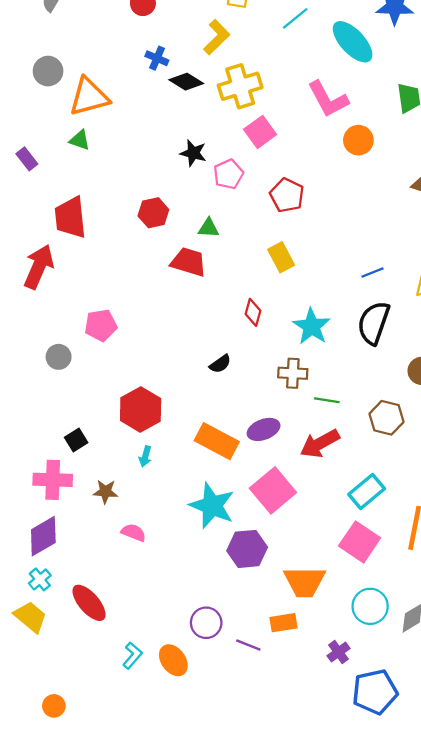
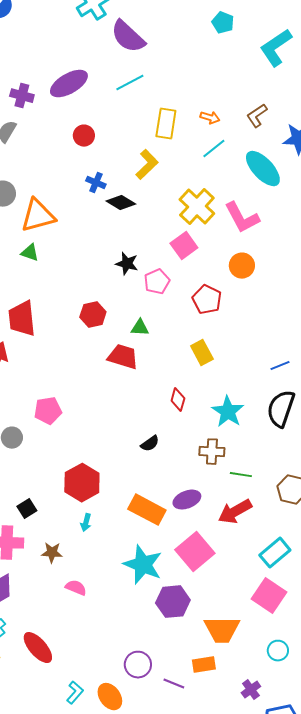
yellow cross: (240, 86) -> (197, 207), moved, turned -30
orange circle: (358, 140) -> (242, 266), moved
cyan circle: (370, 606) -> (278, 651), size x0.7

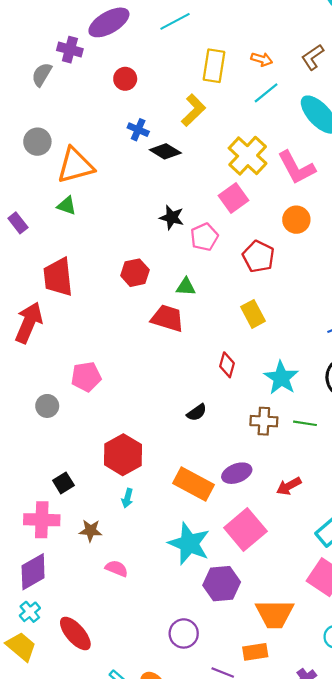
purple cross: (22, 96) -> (70, 50), moved
green line: (241, 475) -> (305, 423), moved
red arrow: (235, 512) -> (289, 486), size x0.7
purple circle: (138, 665) -> (184, 633), moved

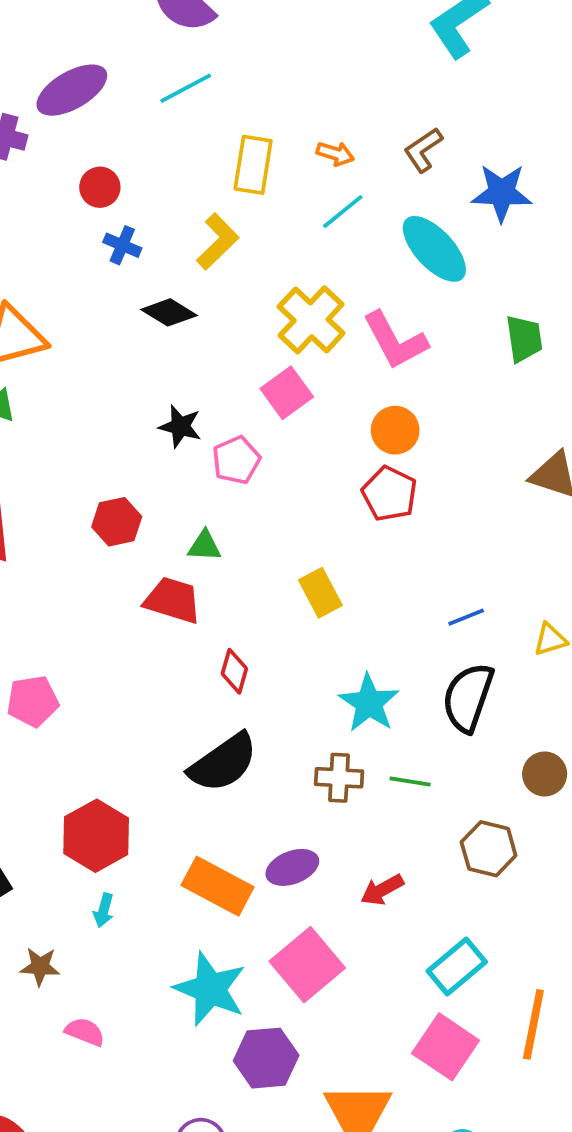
blue cross: (138, 130) -> (122, 245), moved
red pentagon: (258, 256) -> (390, 494), moved
red diamond: (227, 365) -> (234, 671), moved
black semicircle: (197, 412) -> (223, 763), size x2.0

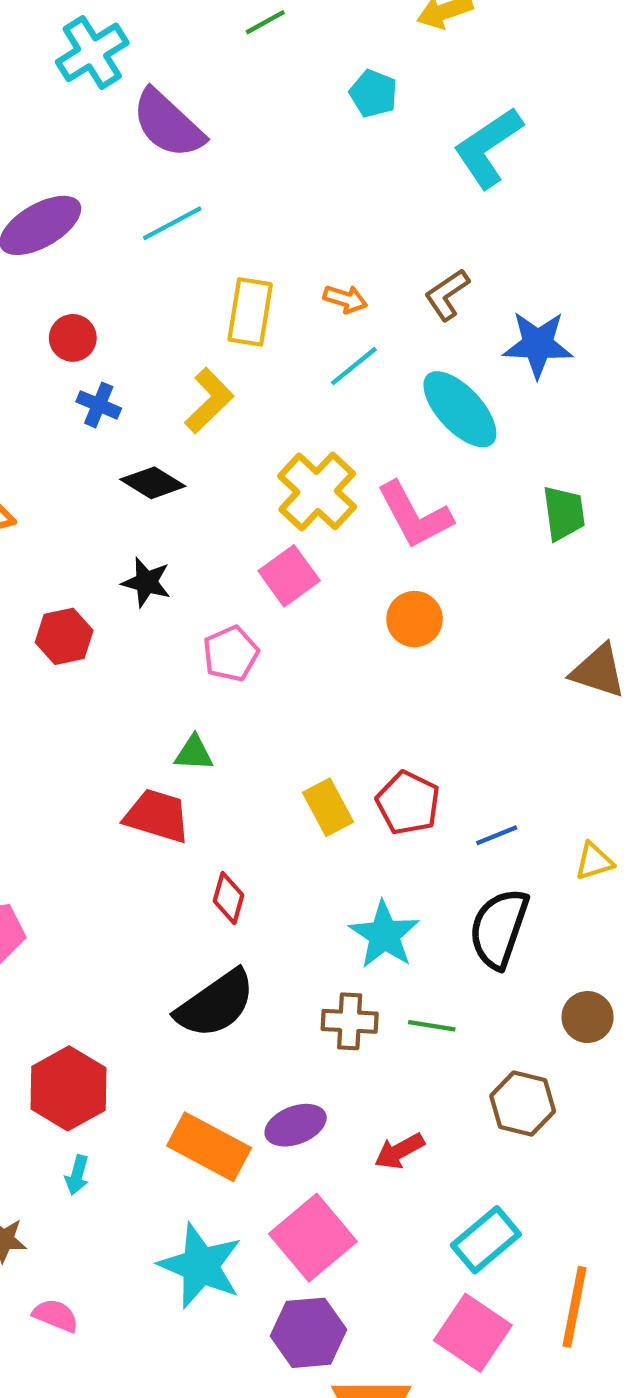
black star: (180, 426) -> (146, 582), moved
red pentagon: (390, 494) -> (408, 803), moved
red hexagon: (117, 522) -> (64, 636), moved
purple hexagon: (266, 1058) -> (309, 1333), moved

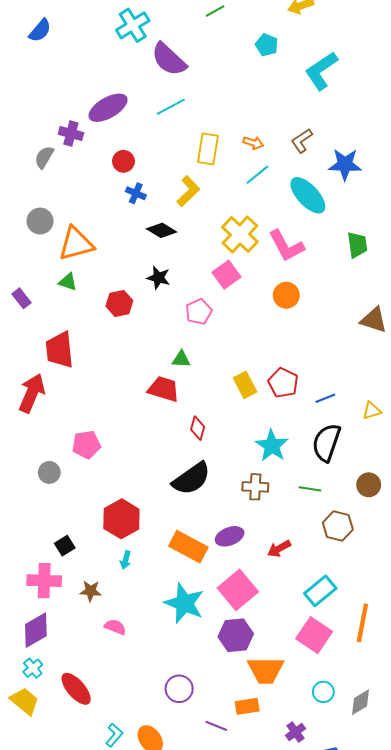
green line: (432, 1026) -> (310, 489), moved

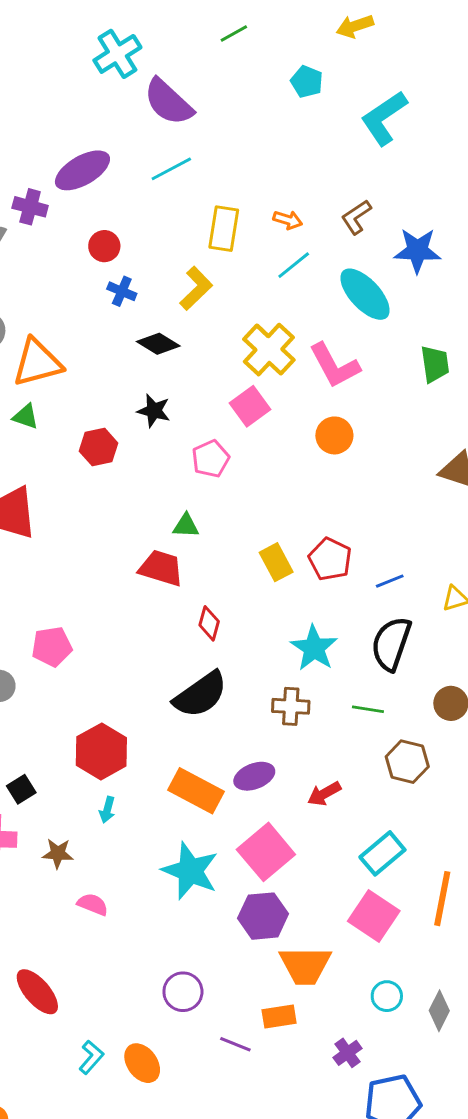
gray diamond: (360, 702) -> (439, 1011), turned -32

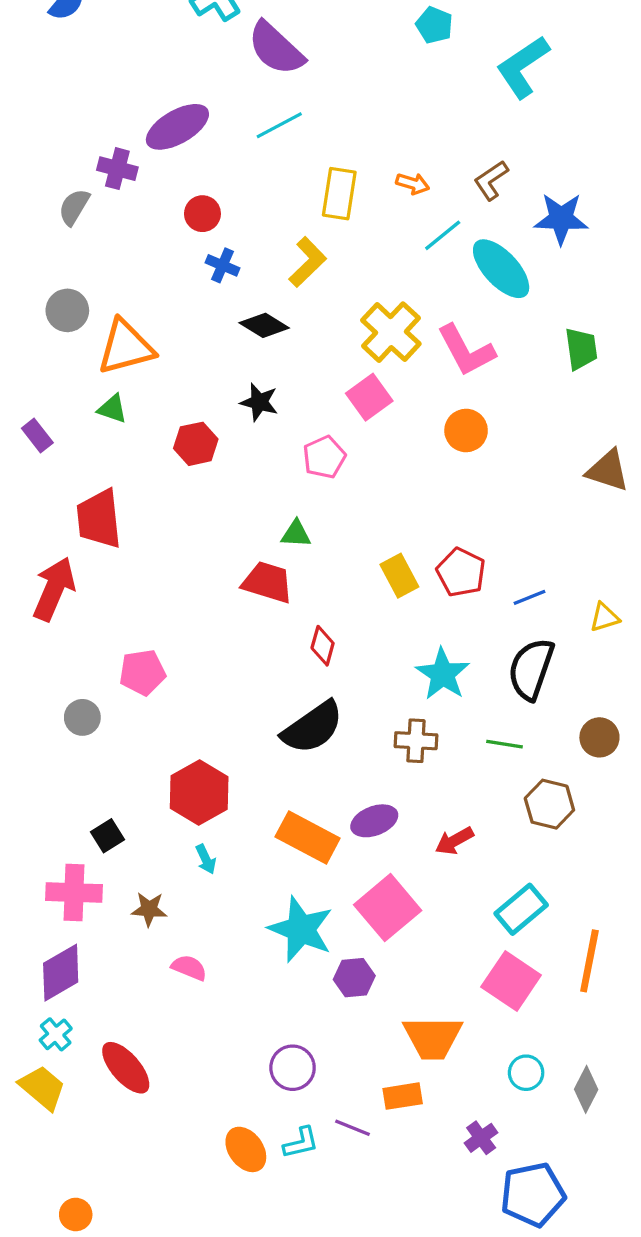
cyan line: (294, 265) -> (443, 235), moved
cyan arrow: (107, 810) -> (206, 859), turned -40
purple hexagon: (263, 916) -> (354, 978), moved, size x0.7
cyan L-shape: (91, 1057) -> (301, 1143), moved, turned 36

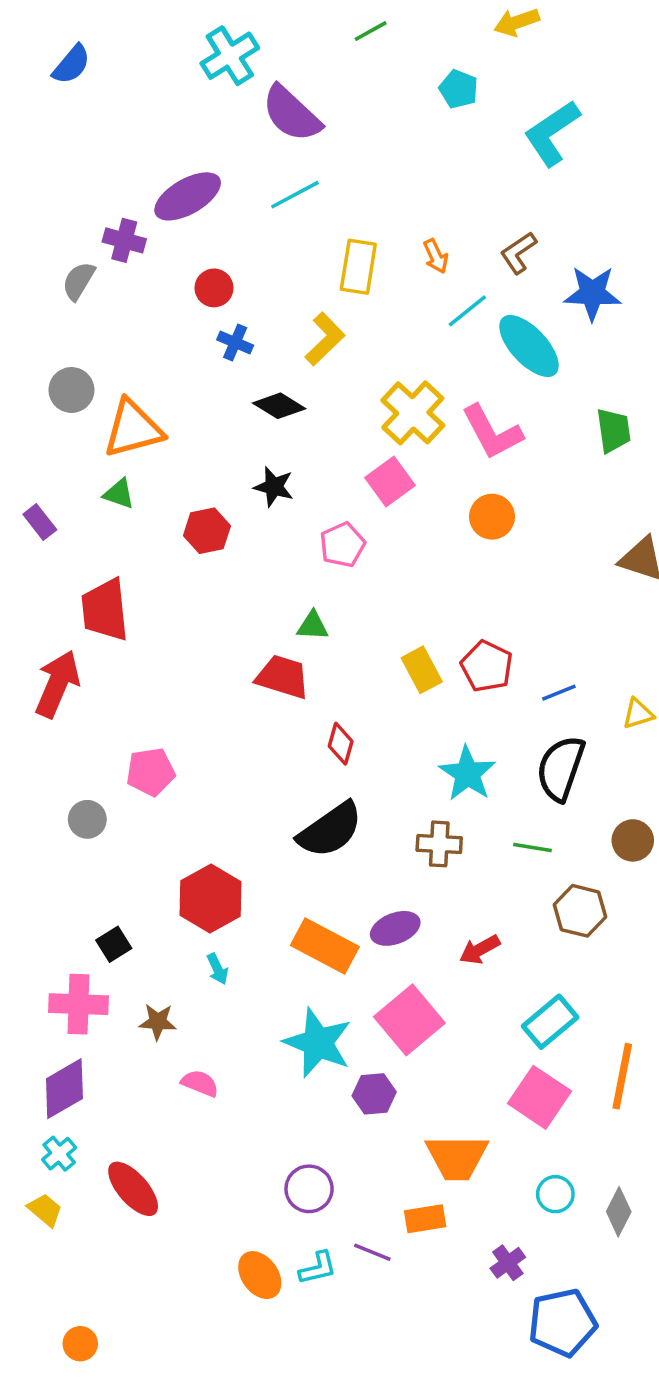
orange arrow: (413, 184) -> (436, 256), turned 48
yellow trapezoid: (42, 1088) -> (45, 1210), size x0.7

